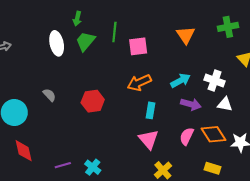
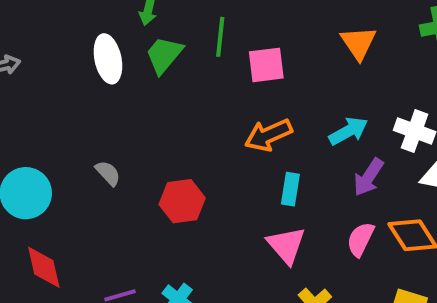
gray semicircle: (49, 95) -> (108, 173), moved
red hexagon: (93, 101) -> (182, 201), moved
purple arrow: (191, 104) -> (368, 177), turned 108

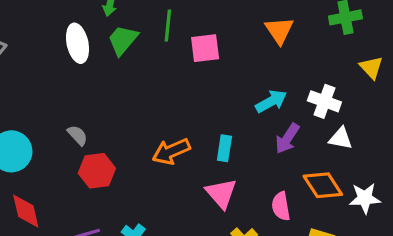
orange arrow: (268, 135) -> (171, 151), moved
red hexagon: (182, 201) -> (97, 171), moved
pink semicircle: (360, 239) -> (281, 206), moved, turned -36

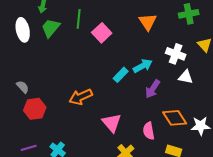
pink square: (205, 48) -> (102, 33), turned -36
white cross: (324, 101) -> (176, 54), moved
white triangle: (341, 138) -> (186, 77), moved
cyan rectangle: (224, 148) -> (121, 75), moved, turned 35

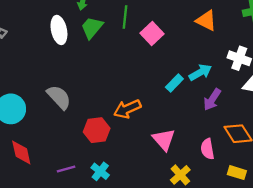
orange triangle: (148, 22) -> (206, 21), turned -30
gray semicircle: (23, 87) -> (59, 97), size x1.6
red hexagon: (35, 109) -> (97, 130), moved

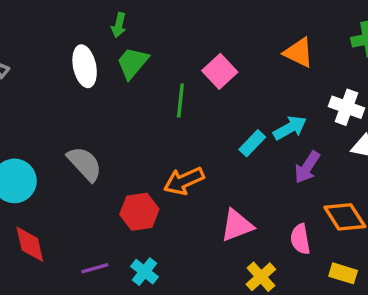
green line: (125, 17) -> (180, 100), moved
pink triangle: (164, 140) -> (237, 225), turned 50

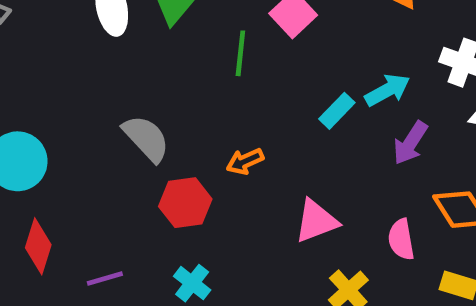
gray semicircle: (85, 164) -> (146, 138), moved
orange arrow: (184, 181) -> (245, 161), size x0.7
red diamond: (30, 244) -> (38, 246), turned 30
purple line: (95, 268) -> (105, 278), moved

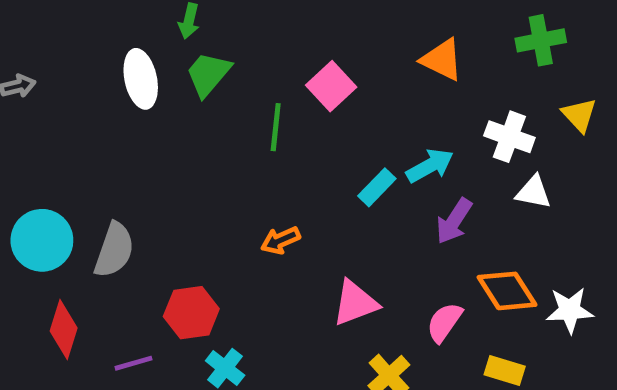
gray semicircle: (146, 138) -> (114, 250), moved, turned 62
red hexagon: (185, 203) -> (191, 313), moved
pink semicircle: (401, 239) -> (444, 322), turned 45

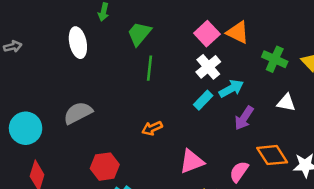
green cross: (541, 40) -> (275, 59), moved, turned 35
green trapezoid: (208, 74) -> (139, 34), moved
pink square: (331, 86) -> (207, 34), moved
white cross: (509, 137) -> (208, 67), moved, turned 30
gray semicircle: (114, 250) -> (78, 113), moved, turned -136

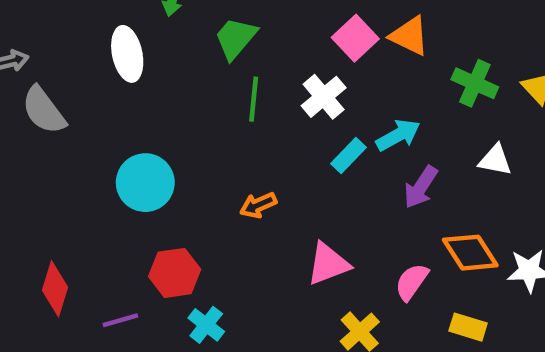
white cross: (208, 67) -> (324, 97), moved
gray semicircle: (78, 113) -> (44, 110), moved, turned -100
cyan circle: (26, 128) -> (145, 183), moved

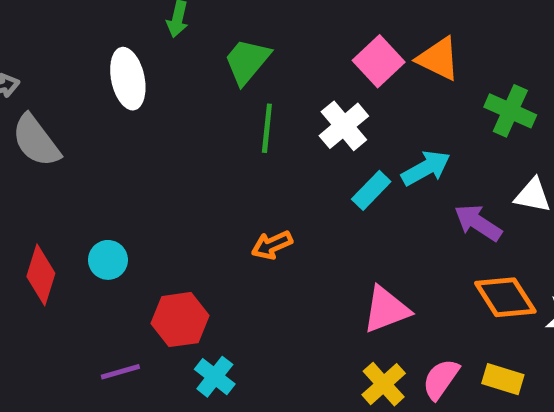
cyan circle: (145, 183) -> (108, 260), moved, size x0.6
purple arrow: (421, 187) -> (478, 223), moved, turned 90
pink triangle: (328, 264) -> (386, 310), moved
pink semicircle: (412, 282) -> (441, 379), moved
red diamond: (55, 289) -> (41, 275), moved

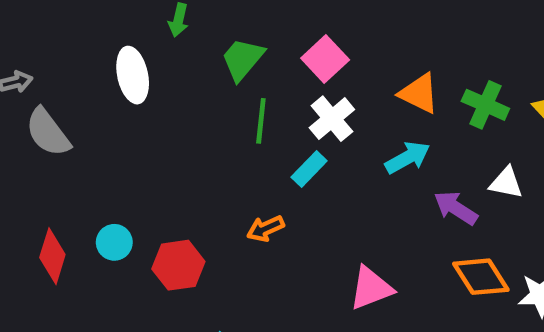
orange triangle: (438, 59) -> (419, 93), moved
pink square: (379, 61) -> (325, 59), moved
cyan rectangle: (371, 190) -> (309, 169), moved
red hexagon: (180, 320) -> (178, 265), moved

